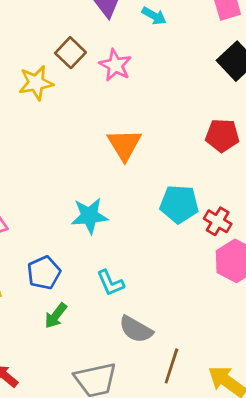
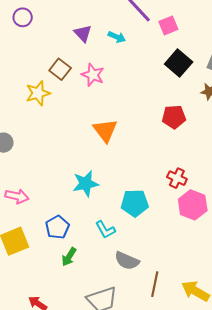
cyan pentagon: (179, 204) -> (135, 203), moved

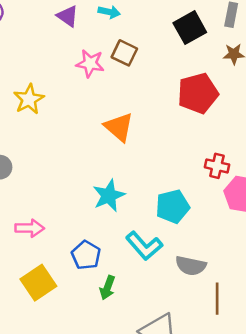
black square: (179, 63) -> (190, 28), turned 32
brown square: (60, 69) -> (124, 53), moved
red pentagon: (174, 117) -> (198, 93), size x1.4
cyan L-shape: (105, 230) -> (144, 246), size x1.4
gray semicircle: (127, 261) -> (191, 266), moved

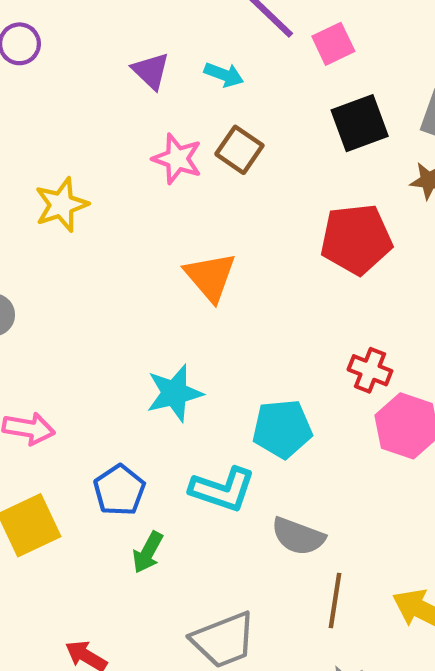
cyan L-shape: (144, 246) -> (222, 489), turned -39

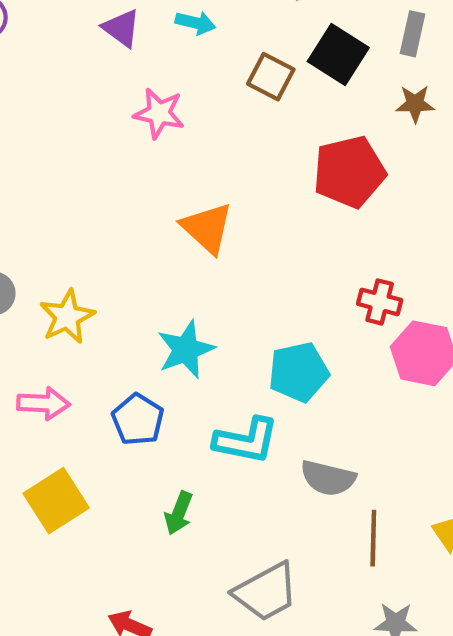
black square: (360, 123) -> (338, 55), turned -30
brown square: (239, 150) -> (271, 77), moved
yellow star: (61, 205) -> (67, 317), moved
blue pentagon: (119, 490) -> (138, 420), moved

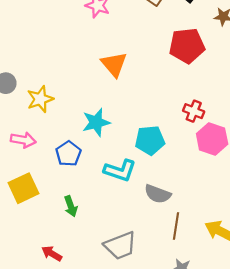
green arrow: (179, 513) -> (71, 206), moved, turned -48

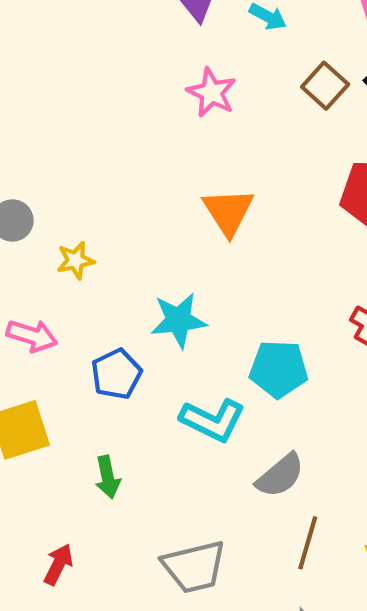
yellow star: (40, 99) -> (75, 260), size x0.7
gray semicircle: (158, 194) -> (280, 476), turned -68
red arrow: (52, 253) -> (58, 564), turned 78

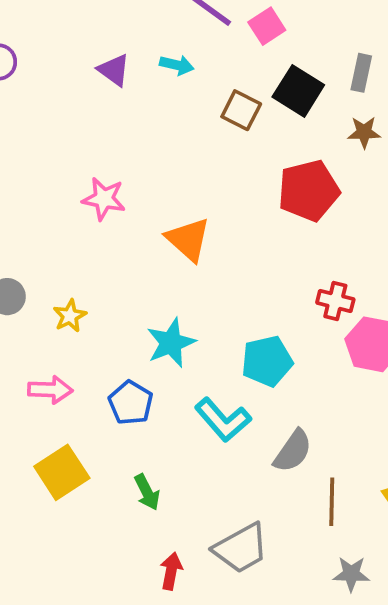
pink star: (212, 93) -> (104, 199), moved
cyan L-shape: (213, 420) -> (223, 420), turned 38
red arrow: (58, 564) -> (171, 571), moved

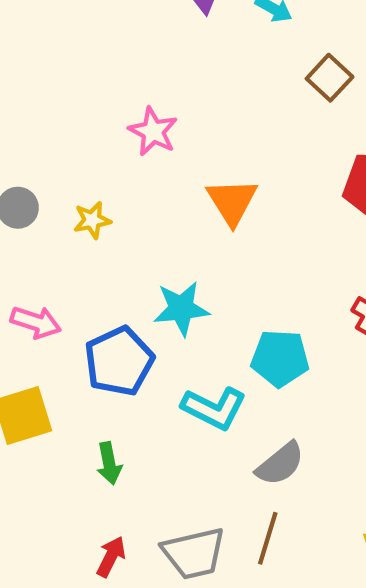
yellow star: (70, 316) -> (92, 220), moved
blue pentagon: (131, 403) -> (119, 361), size x1.4
cyan L-shape: (223, 420) -> (214, 408), turned -38
brown line: (332, 502) -> (268, 538), moved

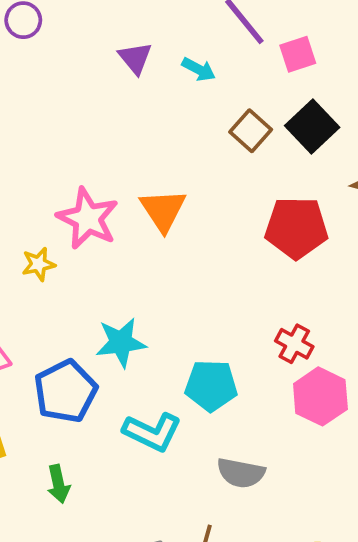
pink star: (153, 131) -> (88, 218), moved, size x1.4
orange triangle: (232, 202) -> (163, 210), moved
gray semicircle: (280, 464) -> (241, 473), moved, turned 51

